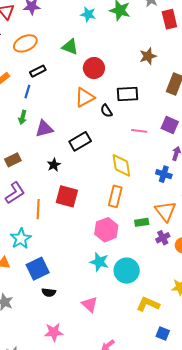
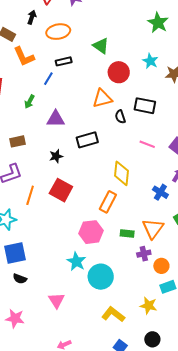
cyan star: (88, 14) -> (150, 61), moved
green arrow: (23, 117) -> (29, 102), moved

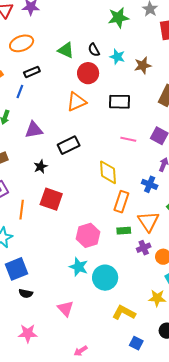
green star: (158, 23) -> (118, 18), turned -30
black semicircle: (120, 117) -> (94, 50), moved
orange rectangle: (108, 202) -> (121, 202), moved

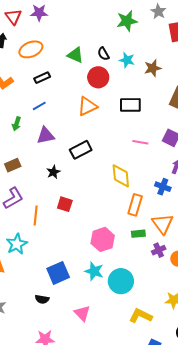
blue line: (20, 92) -> (39, 106), moved, turned 40
red square: (51, 199) -> (65, 204), size x0.7
blue square: (17, 269) -> (58, 273), moved

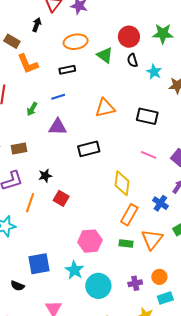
orange ellipse: (31, 49) -> (76, 42), moved
red circle: (98, 77) -> (129, 37), moved
black star: (53, 172) -> (45, 176), moved
purple cross: (159, 250) -> (135, 283), moved

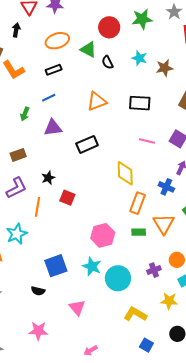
black semicircle: (132, 60) -> (107, 62), moved

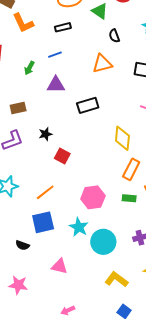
black semicircle: (107, 62) -> (114, 36), moved
orange line: (37, 207) -> (45, 192), moved, turned 36
pink triangle: (77, 308) -> (59, 266), turned -42

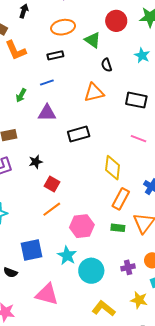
orange line: (45, 192) -> (52, 209), moved
pink triangle: (59, 266) -> (47, 294), size x1.4

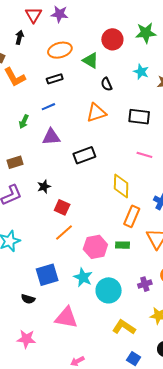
green rectangle: (118, 228) -> (122, 245), moved

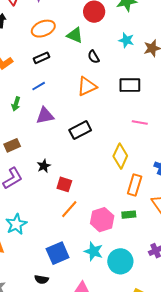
yellow diamond: (121, 186) -> (120, 156), turned 30

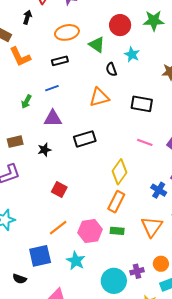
cyan star: (126, 40) -> (132, 54), moved
black star: (44, 166) -> (44, 150), moved
orange rectangle: (135, 185) -> (116, 202), moved
orange line: (69, 209) -> (58, 228), moved
cyan circle: (120, 261) -> (114, 281), moved

